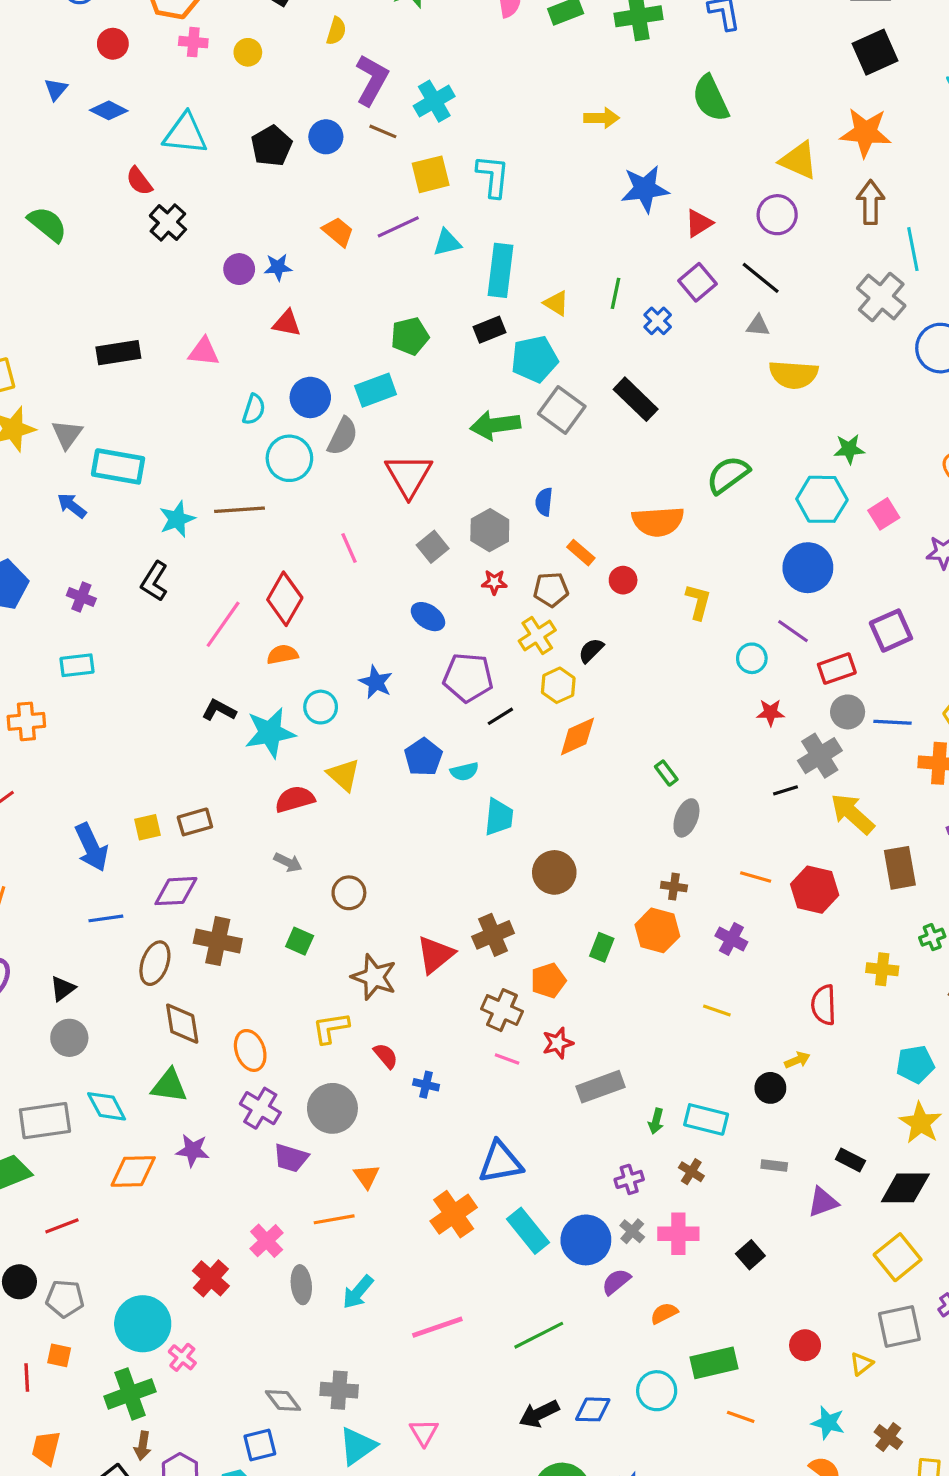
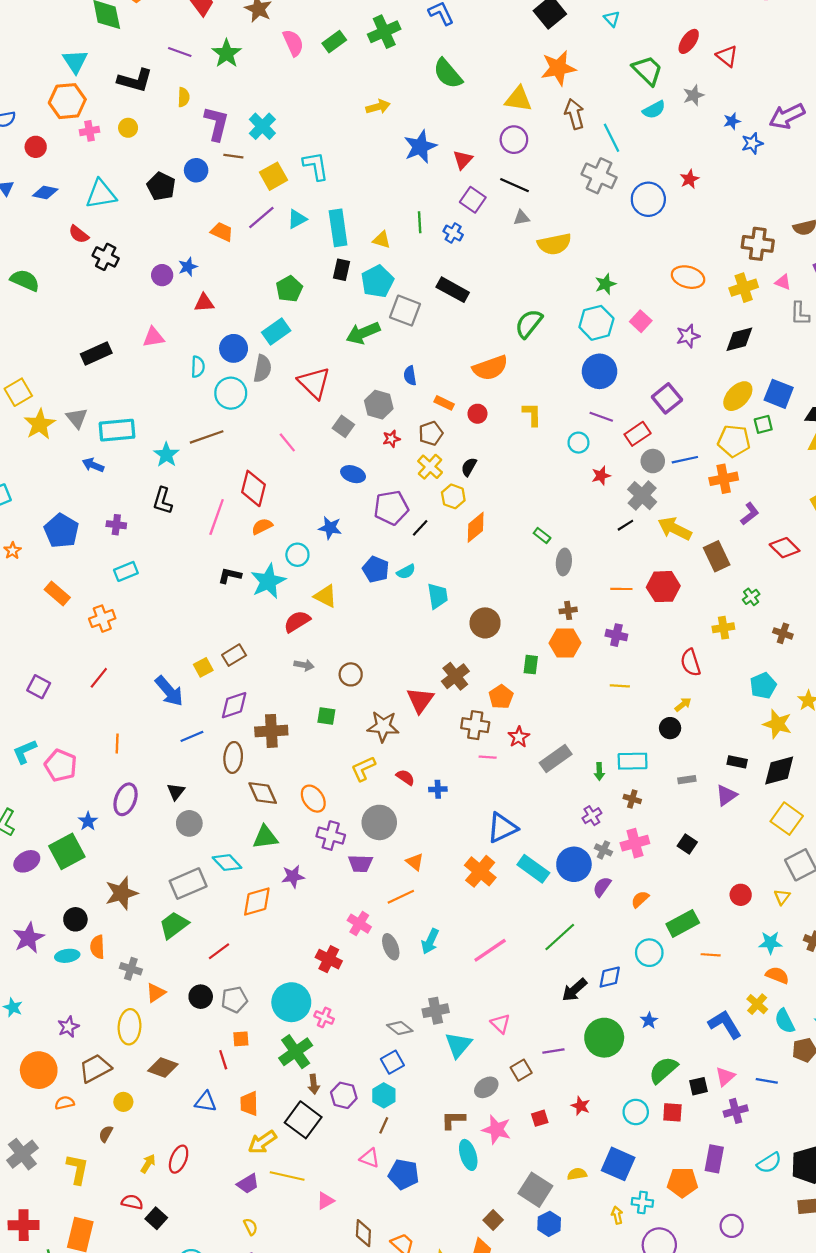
black rectangle: (489, 330) -> (342, 270), turned -40

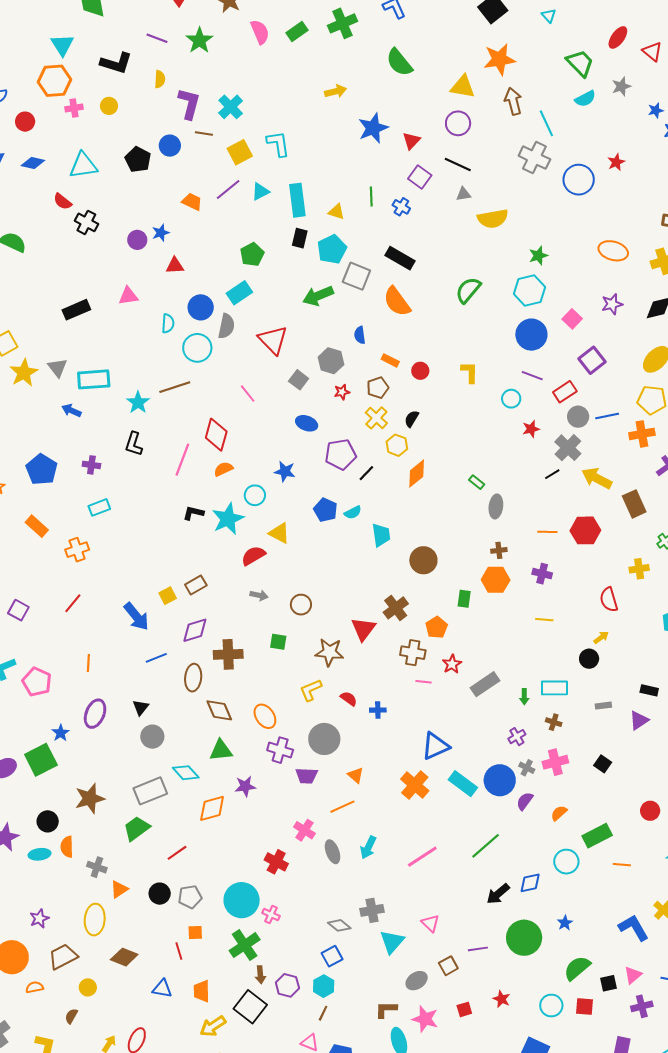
pink square: (641, 321) -> (572, 319), moved
orange semicircle: (490, 368) -> (397, 302), moved, turned 72

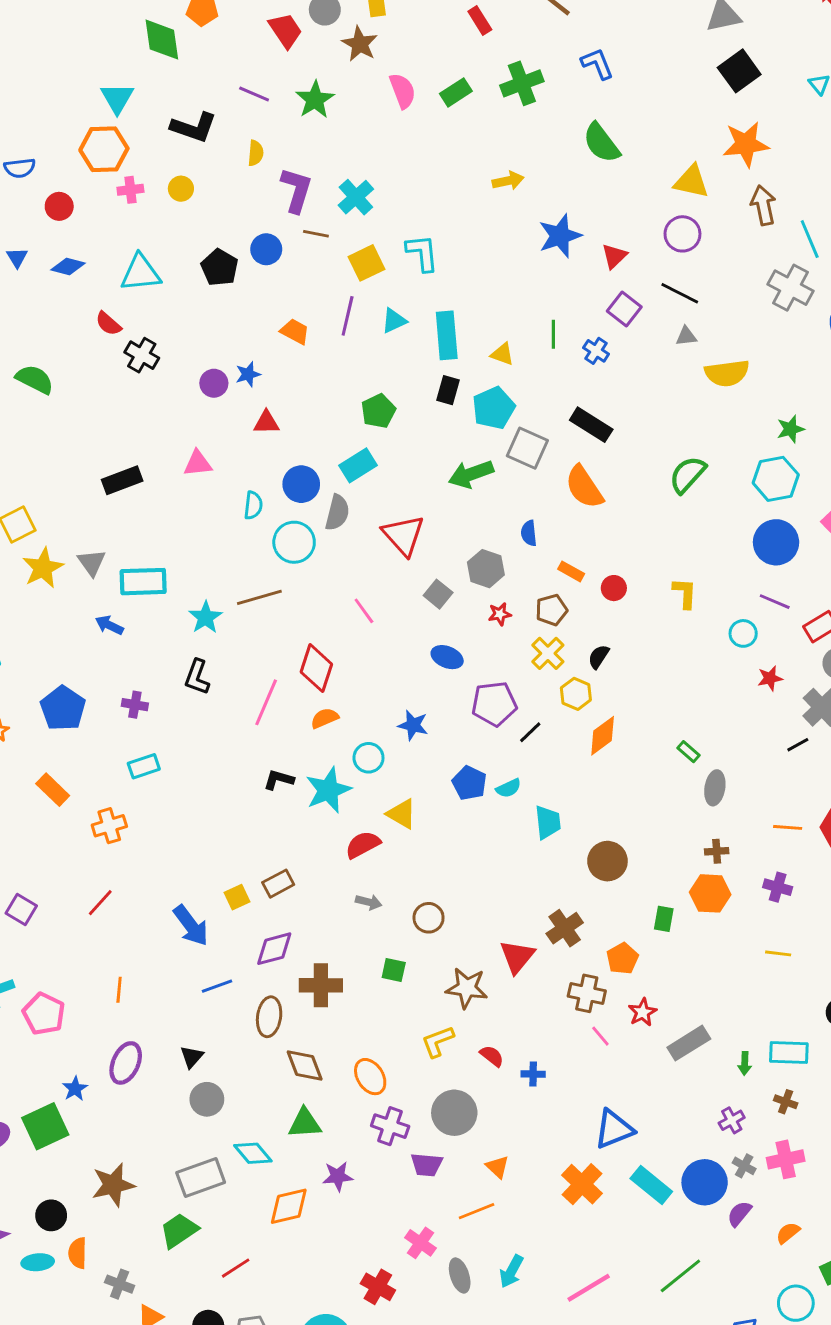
purple line: (228, 189) -> (348, 316), turned -40
pink line: (423, 682) -> (600, 1036), turned 42

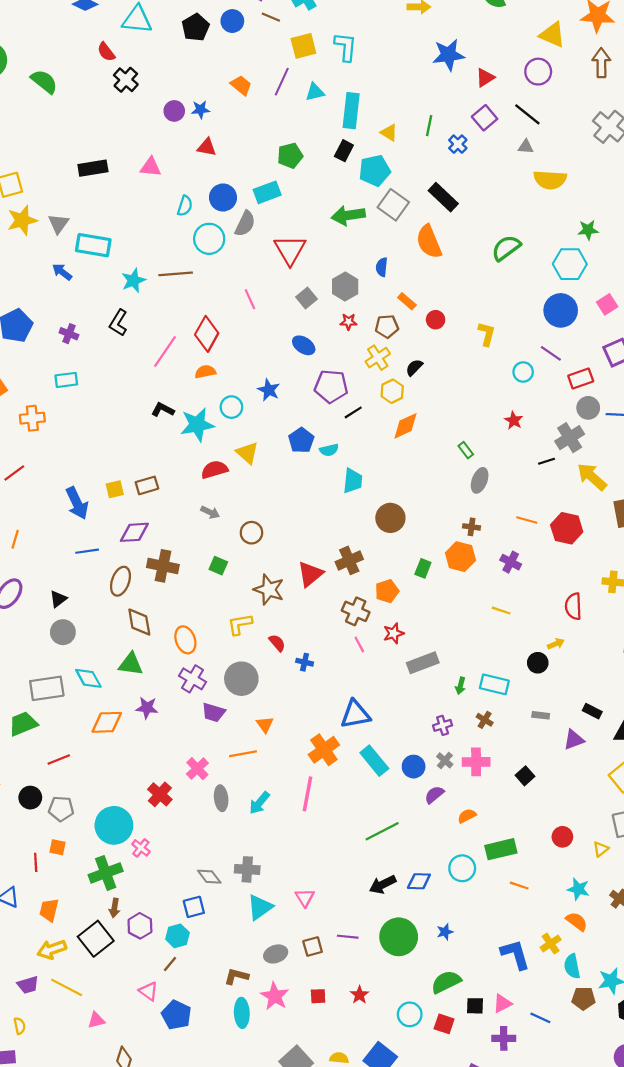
red star: (770, 678) -> (514, 420), moved, turned 30
blue circle: (705, 1182) -> (414, 767), size x0.7
pink line: (589, 1288) -> (307, 794), moved, turned -60

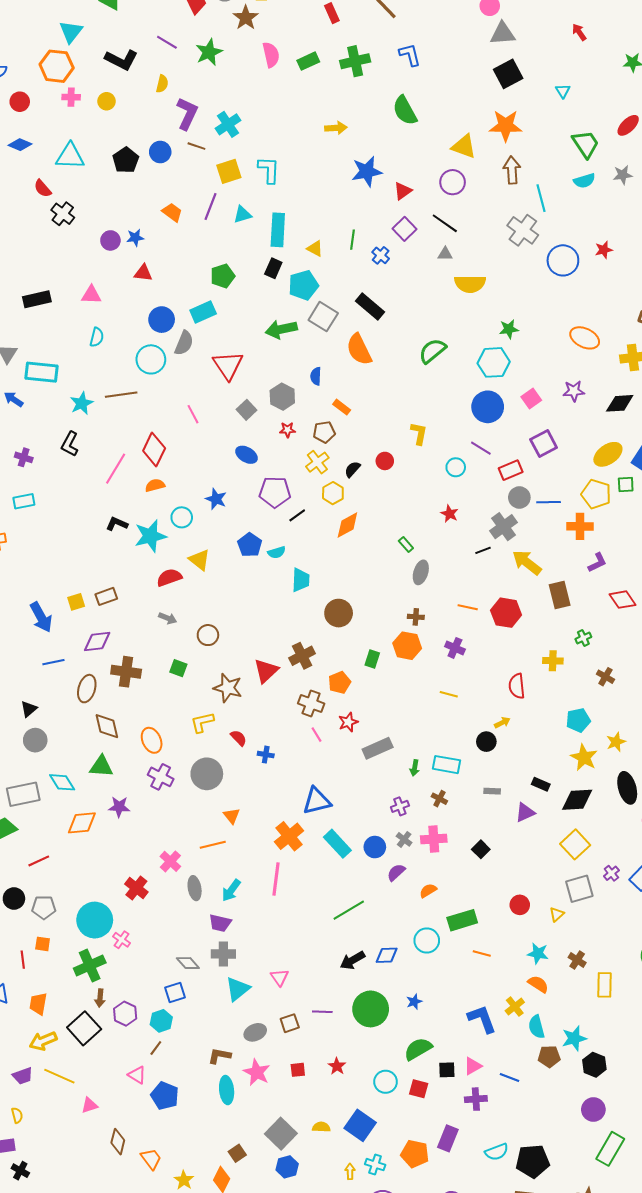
cyan semicircle: (185, 206) -> (97, 337), moved
red circle: (436, 320) -> (385, 461), moved
purple trapezoid: (213, 712) -> (220, 923), moved

